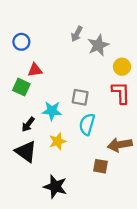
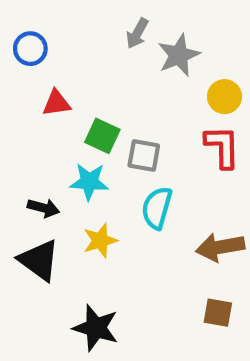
green square: (21, 87) -> (102, 136), moved
black arrow: (28, 124) -> (43, 208), turned -112
brown square: (101, 166) -> (218, 313), moved

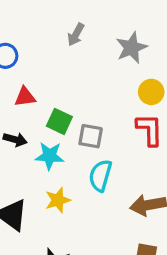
gray arrow: (137, 33) -> (76, 35), moved
gray star: (179, 55) -> (132, 48), moved
black arrow: (43, 208) -> (15, 139), moved

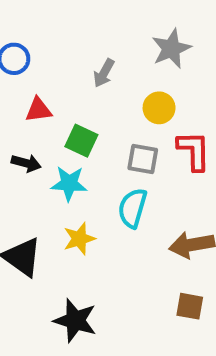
gray arrow: (76, 35) -> (104, 73), moved
yellow circle: (151, 92) -> (159, 108), moved
gray square: (91, 136) -> (143, 159), moved

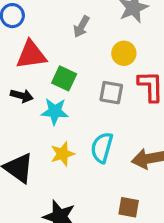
red triangle: (38, 110) -> (31, 55), size x1.5
cyan semicircle: (132, 208) -> (102, 148), moved
brown square: (190, 306) -> (129, 207), moved

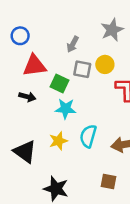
gray square: (111, 93) -> (82, 69), moved
cyan star: (55, 111) -> (66, 109), moved

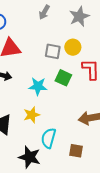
gray arrow: (73, 44) -> (44, 12), moved
green square: (60, 84) -> (63, 78), moved
cyan semicircle: (88, 136) -> (49, 138), moved

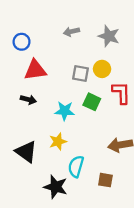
gray arrow: (44, 12) -> (71, 32), turned 48
gray star: (79, 16) -> (109, 36), turned -30

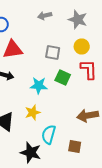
yellow circle: (102, 69) -> (82, 46), moved

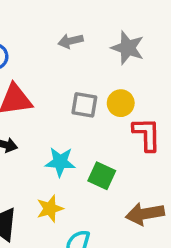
yellow circle: (82, 46) -> (121, 103), moved
green square: (63, 78) -> (102, 176), moved

